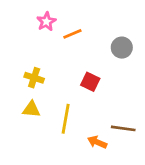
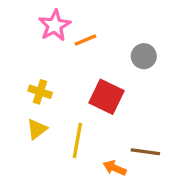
pink star: (46, 22) -> (55, 25), size x1.4
red square: (90, 82) -> (106, 97), size x1.5
yellow triangle: (31, 109) -> (37, 129), turned -42

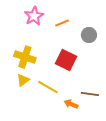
orange line: (85, 40) -> (62, 23), moved
yellow cross: (40, 92) -> (25, 57), size x1.5
yellow line: (77, 140) -> (48, 87), turned -70

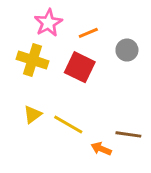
yellow cross: (25, 57) -> (33, 60), moved
red square: (66, 60) -> (80, 67), moved

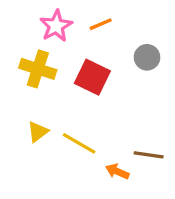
orange line: (88, 33) -> (101, 24), moved

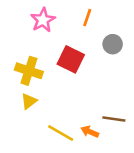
orange line: (101, 24) -> (87, 18), moved, turned -48
yellow cross: (38, 69) -> (29, 71), moved
yellow line: (79, 143) -> (61, 133), moved

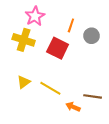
orange line: (87, 18) -> (71, 25), moved
yellow cross: (29, 71) -> (24, 40), moved
yellow line: (61, 133) -> (50, 88), moved

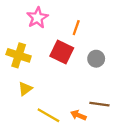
gray circle: (92, 36) -> (96, 59), moved
yellow cross: (24, 40) -> (19, 55), moved
yellow line: (50, 88) -> (48, 115), moved

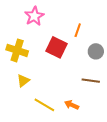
orange line: (76, 28) -> (78, 30), moved
gray circle: (96, 59) -> (96, 51), moved
brown line: (99, 104) -> (91, 81), moved

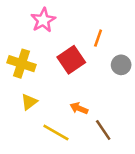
red square: (56, 47) -> (71, 60), turned 30
brown line: (91, 81) -> (103, 130), moved, turned 48
orange arrow: (72, 105) -> (79, 108), moved

